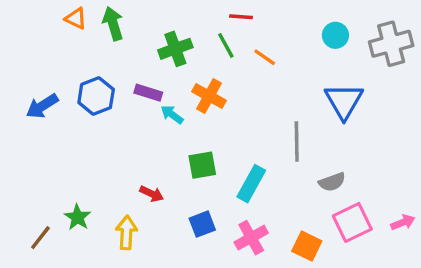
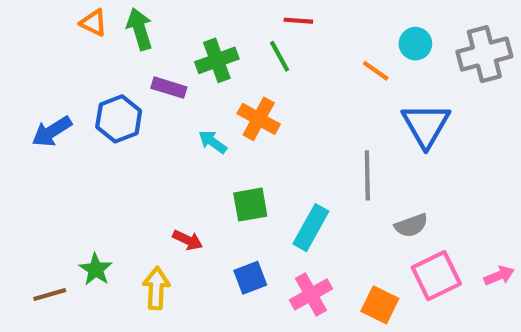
orange line: (265, 57) -> (376, 71), moved
purple rectangle: (148, 93) -> (169, 88), moved
brown line: (40, 238) -> (50, 294), turned 36

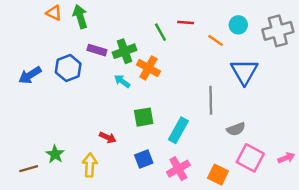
red line: (298, 21) -> (186, 22), moved
green cross: (217, 60) -> (124, 51), moved
pink square: (436, 276) -> (250, 158), turned -36

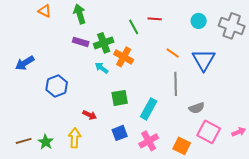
green arrow: (80, 16) -> (80, 14), moved
gray cross: (278, 31) -> (232, 26), turned 35
orange line: (216, 40) -> (173, 53), moved
blue hexagon: (68, 68) -> (57, 86), moved
green star: (55, 154) -> (46, 142), moved

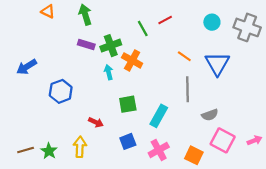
red line: (155, 19) -> (165, 20), turned -32
cyan arrow: (102, 68) -> (109, 72), turned 40

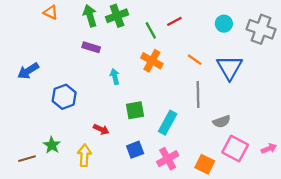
green cross: (111, 46) -> (117, 16), moved
orange cross: (132, 60) -> (152, 61), moved
green star: (49, 151) -> (52, 145), moved

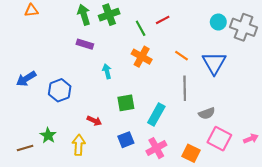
orange triangle: (51, 12) -> (31, 10), moved, turned -32
cyan circle: (224, 24) -> (218, 22), moved
blue arrow: (28, 71) -> (26, 79), moved

